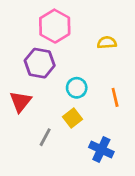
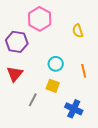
yellow semicircle: (107, 43) -> (78, 31), turned -104
purple hexagon: (40, 63) -> (17, 42), moved
yellow square: (73, 118) -> (53, 86), turned -32

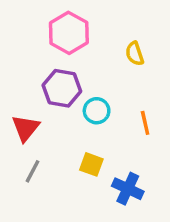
purple hexagon: (17, 42) -> (62, 88), moved
yellow square: (53, 86) -> (91, 164), moved
gray line: (33, 100) -> (33, 171), moved

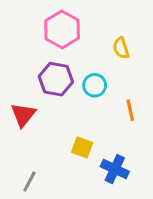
cyan circle: (97, 111) -> (95, 85), moved
gray line: (33, 171) -> (29, 181), moved

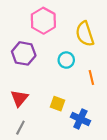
yellow semicircle: (121, 48) -> (85, 34), size x1.6
purple hexagon: (56, 79) -> (24, 53), moved
red triangle: (23, 115) -> (19, 98), moved

